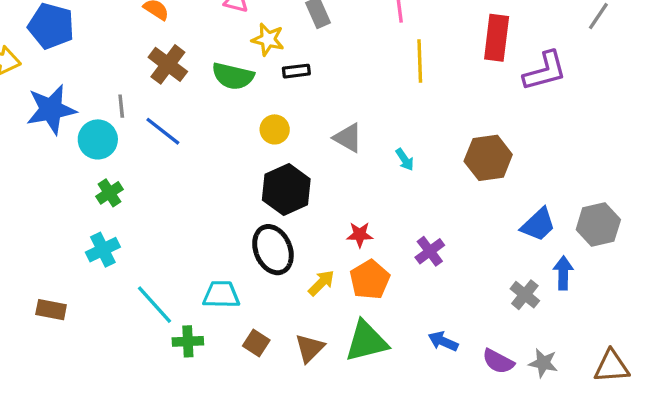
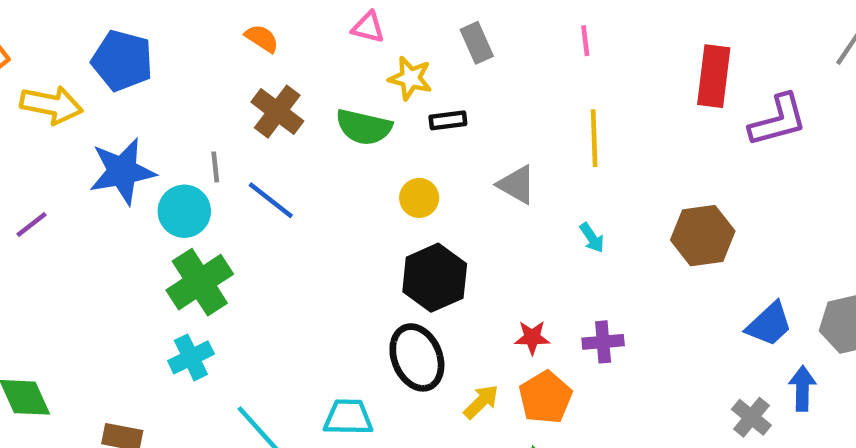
yellow line: (420, 61) -> (594, 138), moved
gray triangle: (348, 138) -> (517, 185), moved
green cross: (109, 193) -> (200, 282), size x1.8
purple cross: (430, 251) -> (603, 342), moved, turned 32

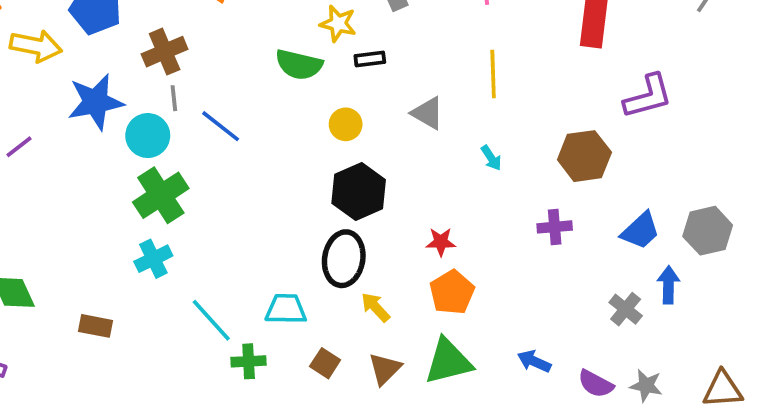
brown cross: (277, 112) -> (165, 52), moved, turned 30
purple L-shape: (778, 120) -> (648, 96), moved
purple cross: (603, 342) -> (555, 227), moved
black ellipse: (417, 357) -> (344, 259), turned 32
yellow arrow: (481, 402) -> (375, 307), moved, turned -88

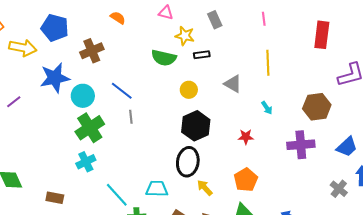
gray line: (174, 98) -> (131, 117), moved
purple cross: (555, 227) -> (301, 145), size x1.5
red star: (441, 242) -> (246, 137), moved

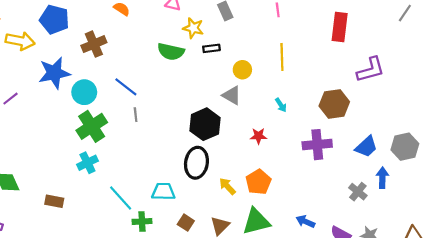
gray triangle: (233, 84) -> (232, 95), moved
yellow circle: (189, 90) -> (242, 70), moved
yellow arrow: (205, 188) -> (227, 186), moved

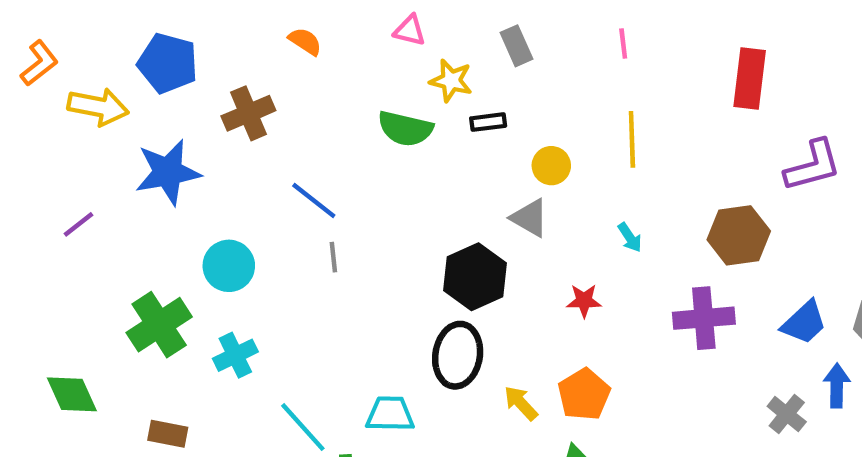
cyan circle: (84, 92) -> (229, 266), moved
green cross: (92, 126) -> (159, 325), moved

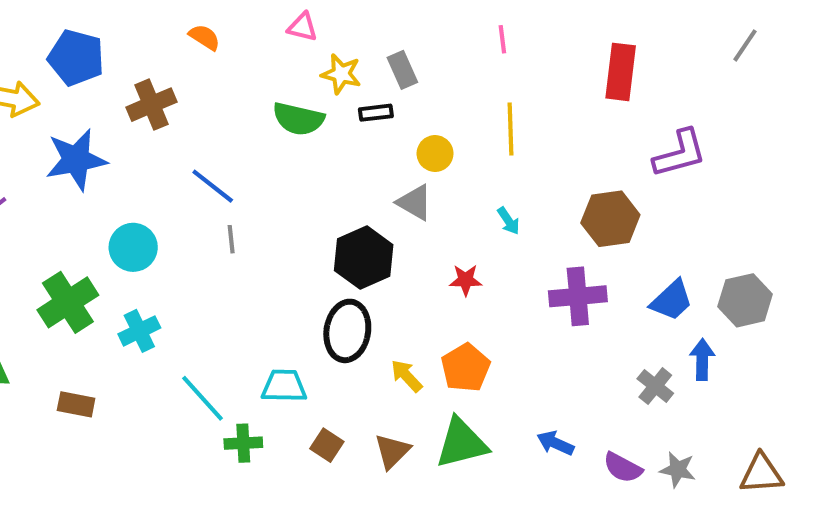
gray rectangle: (516, 46) -> (402, 70), moved

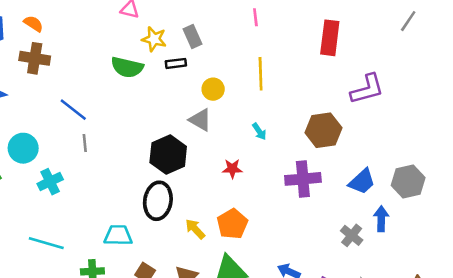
orange semicircle: (205, 37) -> (33, 24), moved
brown cross: (152, 105) -> (35, 58), turned 32
cyan cross: (139, 331) -> (50, 182), moved
cyan line: (203, 398) -> (46, 243), moved, turned -32

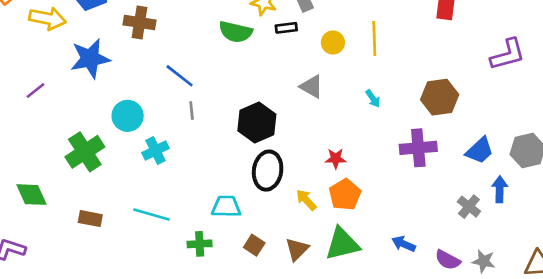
yellow circle: (213, 89) -> (333, 42), moved
purple L-shape: (367, 89) -> (508, 55), moved
black hexagon: (168, 155) -> (257, 123), moved
red star: (232, 169) -> (336, 159), moved

